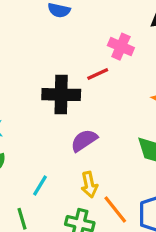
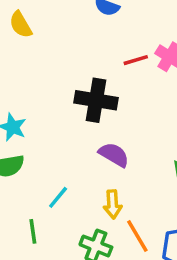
red line: (98, 74) -> (136, 60), moved
purple semicircle: (84, 140) -> (114, 155), turned 56

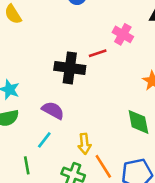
red line: (136, 60) -> (98, 53), moved
purple semicircle: (114, 155) -> (53, 110), moved

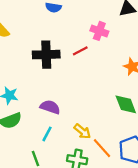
black cross: (70, 68) -> (46, 55), moved
yellow arrow: (84, 144) -> (82, 131), turned -36

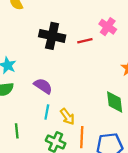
cyan line: (47, 134) -> (47, 112), moved, turned -32
orange line: (102, 148) -> (82, 137), turned 30

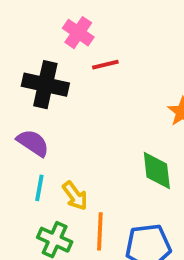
pink cross: (108, 27) -> (78, 33), moved
black cross: (52, 36) -> (45, 85), moved

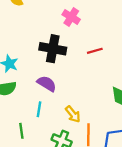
red line: (105, 65) -> (95, 51), moved
cyan line: (39, 188) -> (39, 109), moved

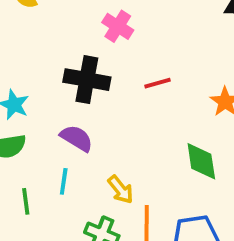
green line: (21, 131) -> (26, 201), moved

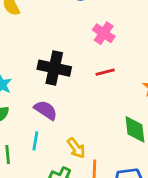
pink cross: (118, 26) -> (104, 33), moved

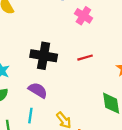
pink cross: (104, 33) -> (83, 16), moved

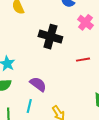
black cross: (44, 56) -> (50, 37), moved

